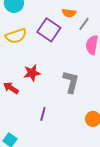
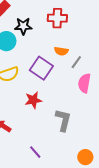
red star: (32, 73) -> (33, 100), moved
purple line: (43, 114) -> (35, 152), turned -56

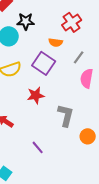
red cross: (57, 18) -> (72, 22), moved, turned -36
orange semicircle: (61, 51) -> (56, 42), moved
orange circle: (85, 157) -> (88, 136), moved

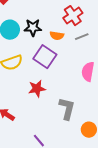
black star: (26, 21) -> (33, 28), moved
gray line: (79, 57) -> (82, 37), moved, turned 32

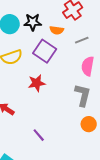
gray line: (82, 37) -> (82, 40), moved
gray L-shape: (67, 109) -> (83, 95), moved

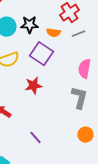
gray line: (82, 40) -> (78, 34), moved
orange circle: (89, 124) -> (85, 135), moved

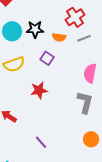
purple square: (41, 54) -> (47, 58), size x0.6

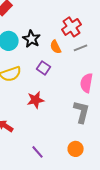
black star: (35, 29) -> (32, 39), turned 30
orange semicircle: (59, 37) -> (56, 47), turned 56
orange circle: (91, 139) -> (76, 149), moved

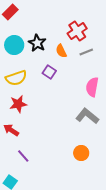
red star: (36, 100) -> (18, 104), moved
gray L-shape: (82, 112) -> (87, 116), turned -65
purple line: (38, 152) -> (23, 156), moved

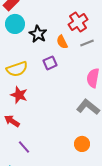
cyan circle: (14, 45) -> (15, 24), moved
purple square: (49, 72) -> (50, 63), turned 32
red star: (18, 104) -> (19, 95), turned 30

